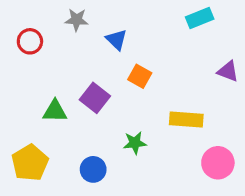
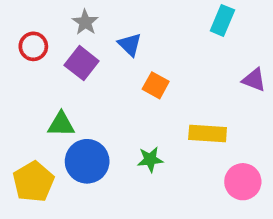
cyan rectangle: (200, 18) -> (222, 20), turned -45
gray star: (77, 20) -> (85, 22), turned 30
purple square: (95, 98) -> (82, 63), moved
blue circle: (93, 169) -> (87, 161), moved, size x1.5

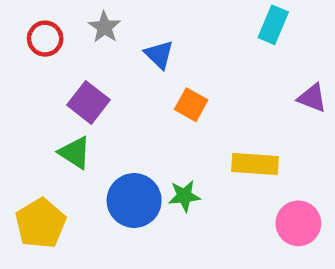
red circle: (33, 46) -> (45, 39), moved
purple square: (82, 63) -> (88, 102), moved
green triangle: (61, 124) -> (75, 153), turned 32
blue circle: (87, 161) -> (134, 201), moved

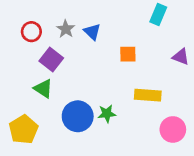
gray star: (104, 27) -> (66, 29), moved
red circle: (45, 39) -> (31, 32), moved
orange square: (191, 105) -> (128, 54), moved, turned -30

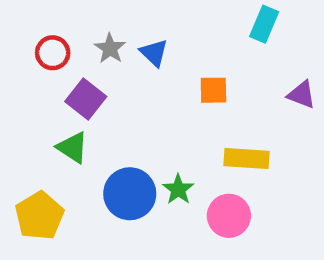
green star: (107, 114) -> (178, 189), turned -30
pink circle: (173, 129) -> (229, 216), moved

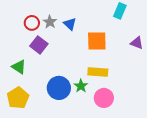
red circle: (53, 53) -> (32, 23), moved
orange square: (213, 90) -> (97, 41), size x1.5
green triangle: (72, 147) -> (19, 67), moved
yellow rectangle: (247, 159) -> (98, 72), moved

